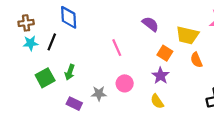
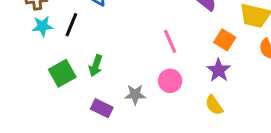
pink line: (117, 48) -> (170, 41), moved

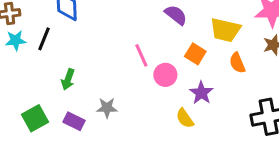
purple star: (219, 70) -> (201, 93), moved
green square: (62, 73) -> (35, 118), moved
pink circle: (170, 81) -> (165, 75), moved

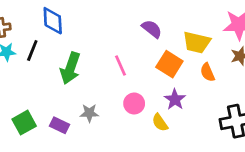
orange square: (195, 54) -> (169, 64), size x1.4
pink circle: (165, 75) -> (134, 104), moved
green arrow: (68, 79) -> (70, 68), moved, size x1.6

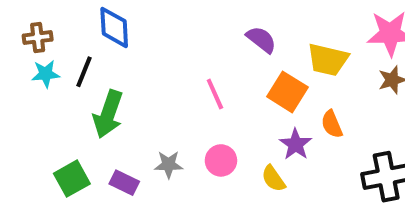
green arrow: (70, 68) -> (108, 114), moved
orange semicircle: (207, 72) -> (332, 124), moved
pink circle: (134, 104) -> (221, 160), moved

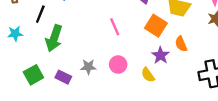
cyan star: (46, 74) -> (15, 34), moved

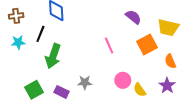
orange square: (156, 26) -> (147, 44), turned 30
cyan star: (15, 34) -> (18, 42), moved
purple star: (160, 55) -> (167, 86), moved
pink circle: (118, 65) -> (123, 80), moved

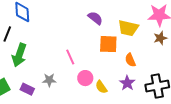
orange square: (147, 44) -> (108, 44), turned 30
pink line: (109, 45) -> (70, 57), moved

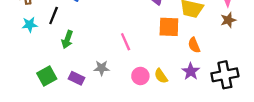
green arrow: (19, 55) -> (67, 39), size x0.7
pink circle: (85, 78) -> (140, 76), moved

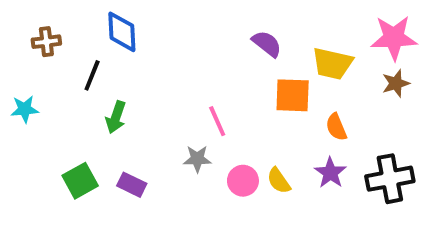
cyan star: (30, 25) -> (25, 109), moved
gray star: (102, 68) -> (197, 159), moved

